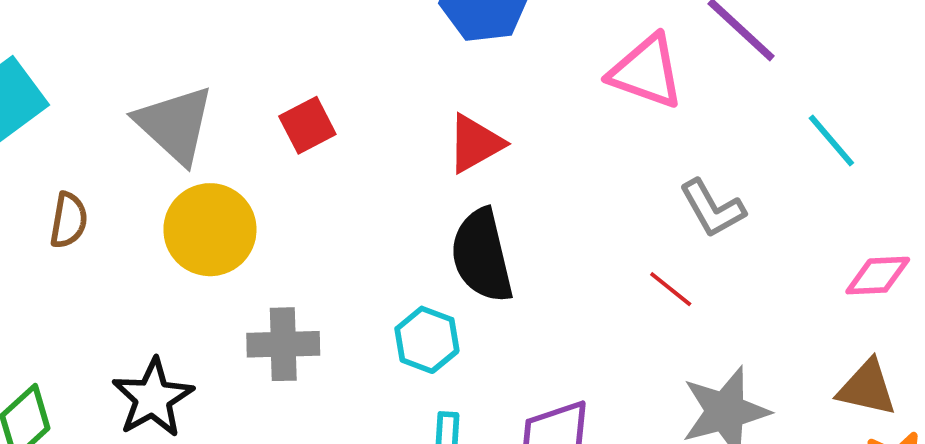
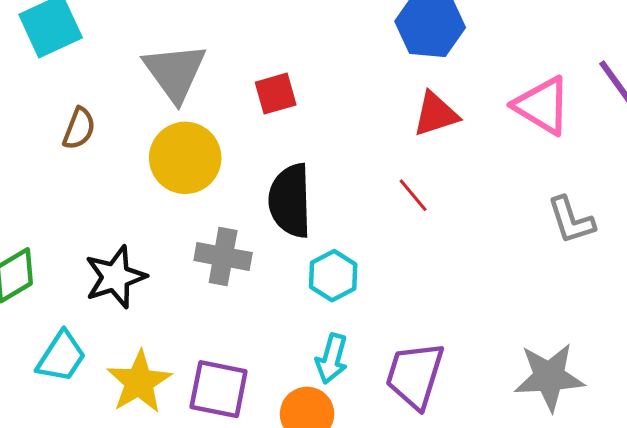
red triangle: (475, 143) -> (436, 114), moved
black semicircle: (482, 256) -> (290, 201), moved
red line: (671, 289) -> (413, 195), moved

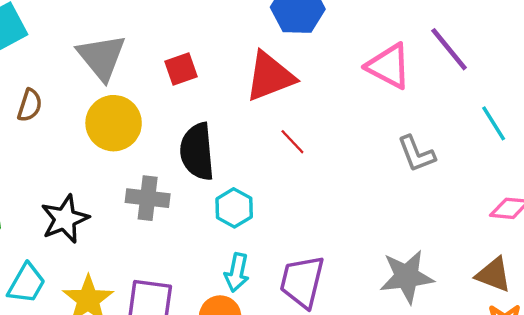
red triangle: (436, 114) -> (270, 76), moved, size x1.4

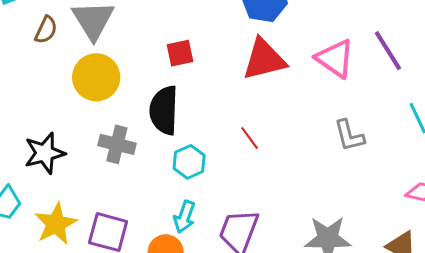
red square: (181, 69) -> (180, 53), moved
red triangle: (270, 76) -> (264, 59), moved
brown semicircle: (30, 105) -> (46, 30), moved
red line: (292, 142) -> (250, 138), moved

